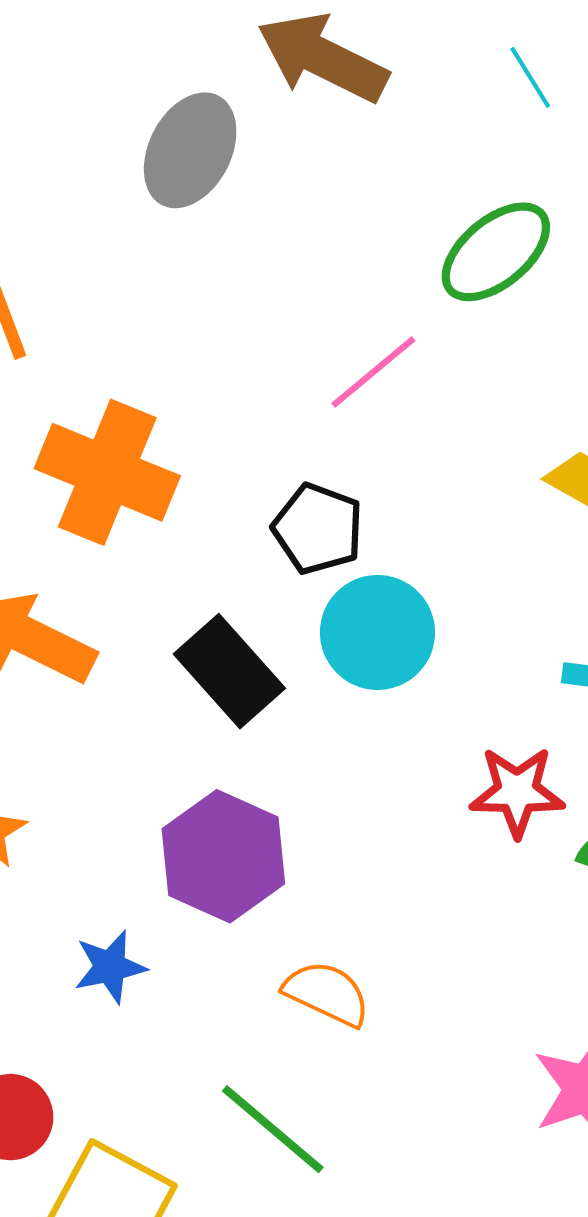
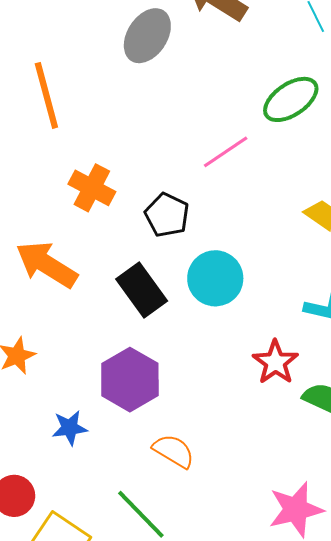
orange cross: (107, 472) -> (92, 188), size x0.7
black pentagon: (318, 529) -> (167, 215), moved
red star: (517, 792) -> (275, 362), turned 30

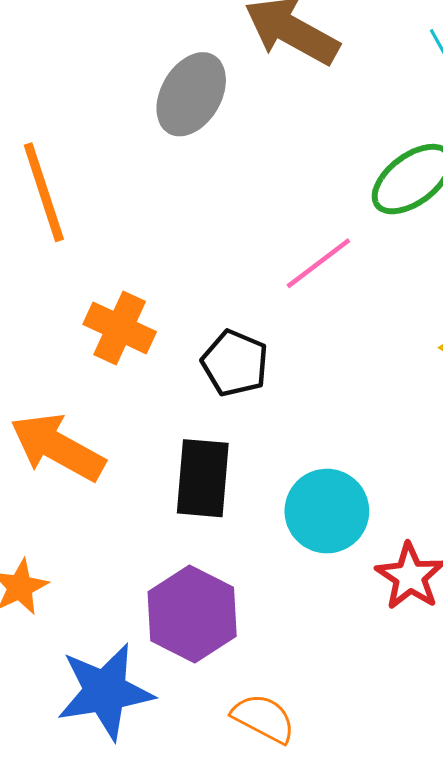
cyan circle: (215, 278) -> (327, 511), moved
black rectangle: (142, 290) -> (203, 478), turned 44
blue star: (70, 428) -> (105, 691), size x1.8

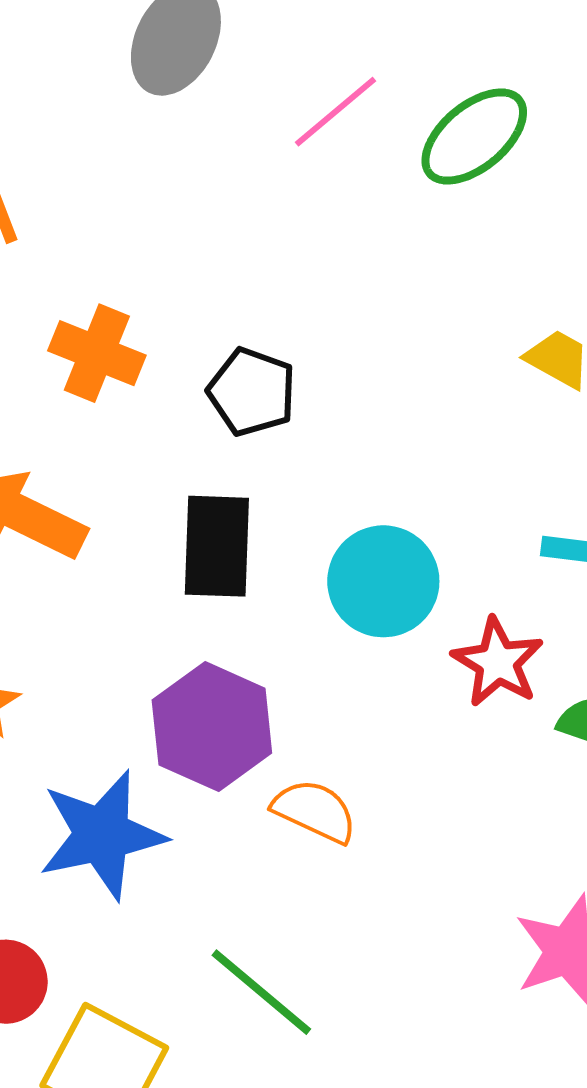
pink line: (318, 263) -> (335, 112), moved
orange semicircle: (264, 718) -> (315, 811), moved

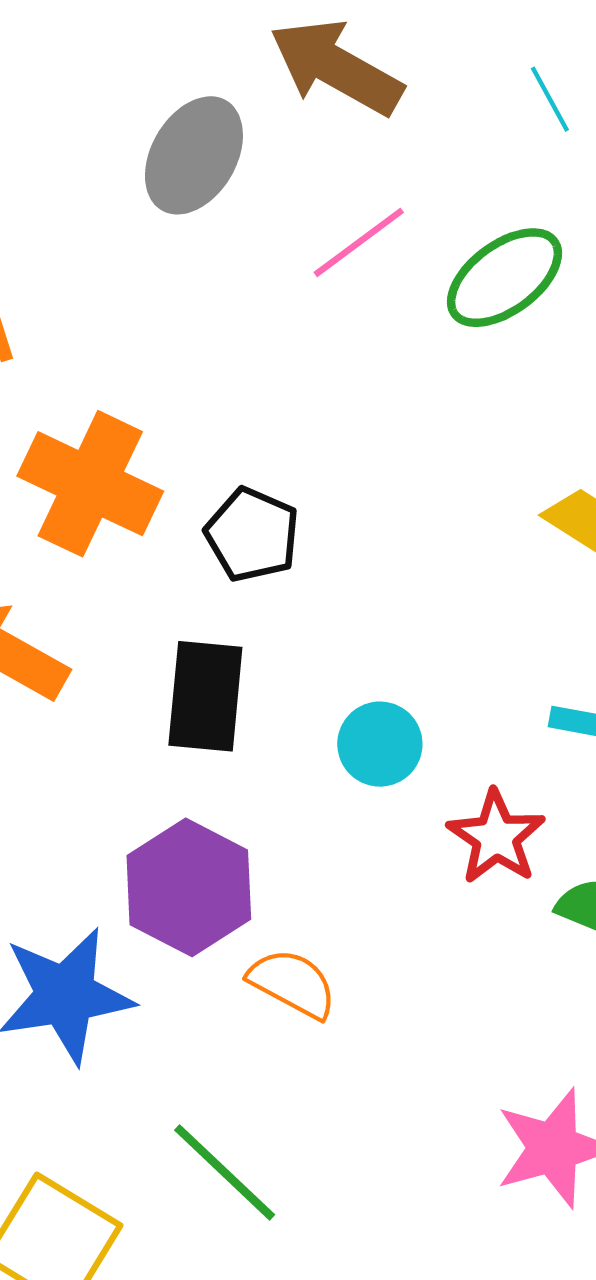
orange cross: (97, 353) -> (90, 484), size x1.4
cyan circle: (383, 581) -> (380, 744), size x0.7

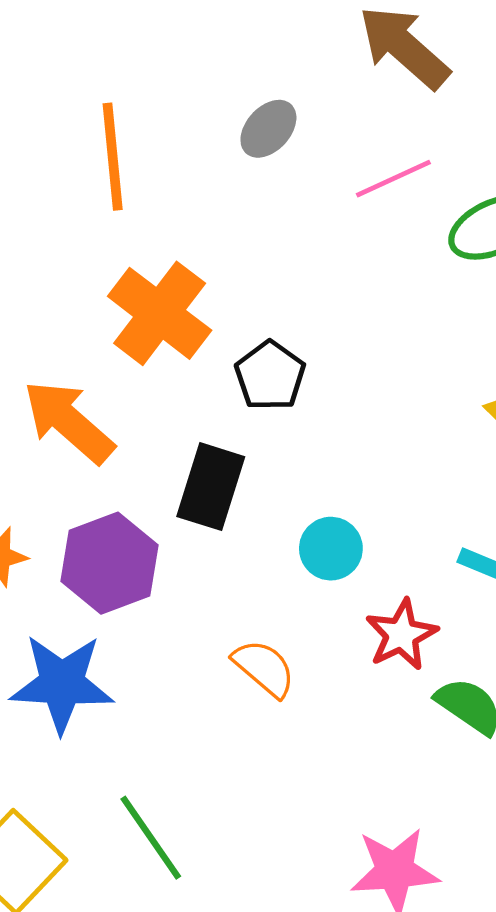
gray ellipse: (194, 155) -> (268, 129), moved, size x0.7
purple hexagon: (189, 887) -> (110, 563), moved
orange semicircle: (293, 984) -> (264, 668), moved

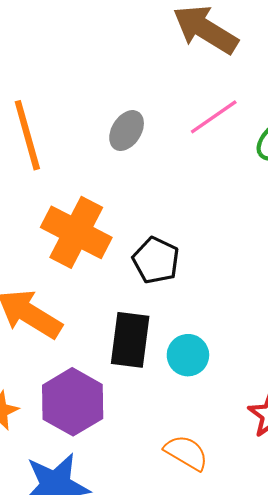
gray ellipse: (268, 129) -> (127, 131), moved
cyan circle: (331, 549) -> (188, 355), moved

